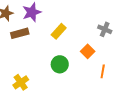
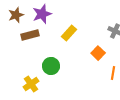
green circle: (60, 64) -> (51, 66), moved

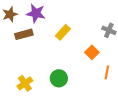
purple star: (42, 14) -> (36, 13), turned 30
green circle: (51, 66) -> (59, 78), moved

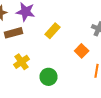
yellow cross: (25, 83) -> (22, 62), moved

